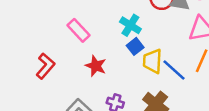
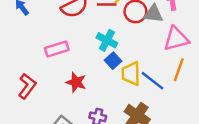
pink rectangle: (79, 30) -> (57, 49), turned -60

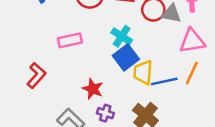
blue square: (113, 61) -> (126, 57), size x1.5
blue line: (153, 81) -> (164, 81), turned -55
red star: (76, 82) -> (93, 89), moved

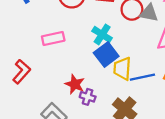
purple cross: (105, 113) -> (88, 97), moved

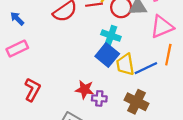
cyan cross: (102, 34) -> (111, 36), moved
pink rectangle: (53, 38) -> (17, 49), moved

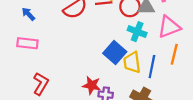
cyan cross: (111, 36) -> (137, 32), moved
pink rectangle: (17, 49) -> (27, 43), turned 30
blue line: (146, 68) -> (152, 67), turned -55

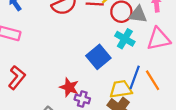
orange line: (174, 54) -> (153, 80), moved, turned -54
yellow trapezoid: (132, 62) -> (121, 89), moved, turned 80

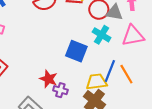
blue square: (98, 57) -> (76, 51), turned -30

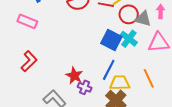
blue square: (76, 51) -> (111, 40), moved
blue line: (110, 71) -> (109, 70), moved

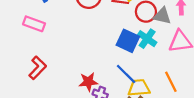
blue line: (109, 70) -> (126, 74), turned -70
red star: (74, 76) -> (88, 82), turned -30

